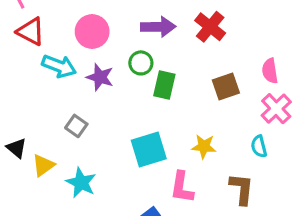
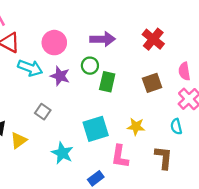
red cross: (210, 27) -> (153, 39), moved
cyan star: (81, 183) -> (62, 153), moved

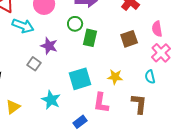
purple star: (60, 76) -> (49, 46), moved
yellow triangle: (19, 140) -> (13, 107), moved

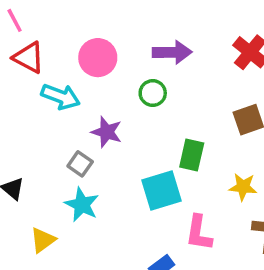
green rectangle: (90, 38) -> (192, 155), moved
yellow star: (115, 77) -> (243, 187), moved
cyan star: (51, 100) -> (82, 205), moved

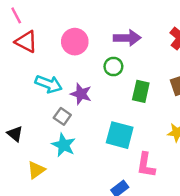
cyan arrow: (61, 97) -> (49, 84), moved
green rectangle: (192, 155) -> (141, 91), moved
cyan square: (162, 190) -> (120, 135), turned 32

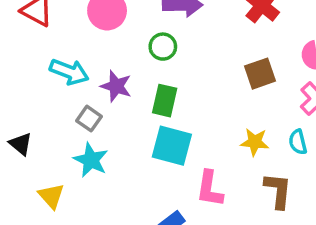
green rectangle: (141, 91) -> (165, 101), moved
yellow triangle: (36, 170) -> (51, 196), turned -36

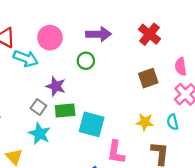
cyan arrow: (69, 72) -> (26, 58), moved
green rectangle: (165, 101) -> (65, 110), moved, turned 72

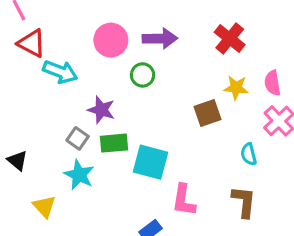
pink circle: (50, 38) -> (111, 40), moved
brown square: (148, 78) -> (207, 113), moved
yellow star: (145, 122) -> (236, 88), moved
cyan semicircle: (173, 122) -> (249, 154), moved

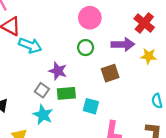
purple arrow: (160, 39) -> (123, 44), moved
pink circle: (111, 40) -> (90, 18), moved
brown square: (207, 113) -> (110, 73), moved
cyan square: (150, 162) -> (91, 106), size x0.7

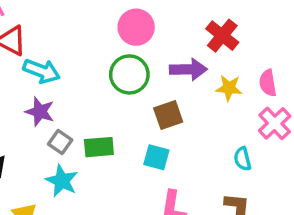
green circle: (86, 48) -> (129, 74), size x1.5
purple star: (58, 71) -> (40, 112), moved
cyan square: (91, 106) -> (156, 157), moved

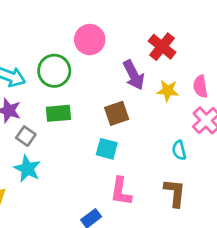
purple arrow: (188, 69) -> (134, 75), turned 64
green circle: (129, 74) -> (54, 71), moved
green rectangle: (99, 147) -> (58, 113), moved

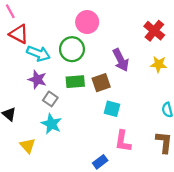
pink circle: (90, 40) -> (87, 22), moved
purple arrow: (134, 75) -> (121, 60), moved
brown square: (117, 113) -> (101, 83), moved

